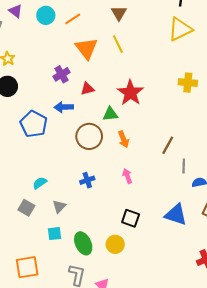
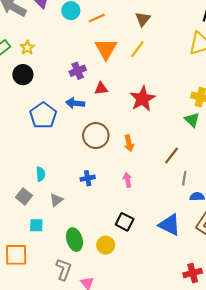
yellow line: (118, 44) -> (137, 49), turned 54
green triangle: (110, 114) -> (192, 120), moved, turned 42
cyan semicircle: (40, 183) -> (41, 174), turned 112
cyan square: (55, 234) -> (36, 225), moved

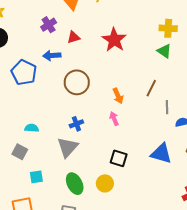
orange arrow: (129, 143) -> (118, 96), moved
cyan semicircle: (41, 174) -> (32, 128), turned -72
gray triangle: (56, 200) -> (68, 147), moved, size x1.6

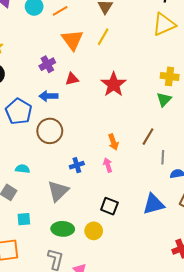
green triangle: (164, 51) -> (164, 99), turned 35
brown circle: (77, 82) -> (50, 131), moved
blue cross: (76, 124) -> (77, 165), moved
blue triangle: (161, 153) -> (154, 204), turned -35
green ellipse: (75, 184) -> (63, 229), turned -65

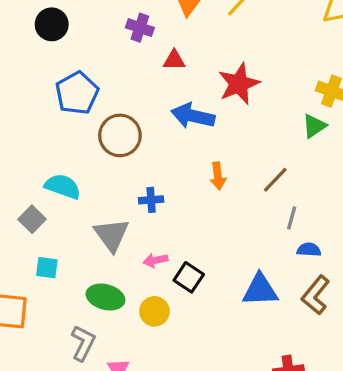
purple cross: (47, 64) -> (140, 28), turned 35
blue arrow: (48, 96) -> (193, 116), moved, size x1.4
pink arrow: (108, 165) -> (155, 260), moved, turned -96
cyan semicircle: (23, 169) -> (63, 186), size x1.5
gray triangle: (58, 191) -> (112, 235), turned -35

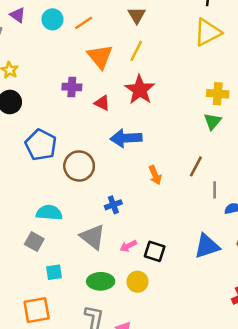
red triangle: (174, 60) -> (102, 103), turned 42
red star: (239, 84) -> (140, 90), moved

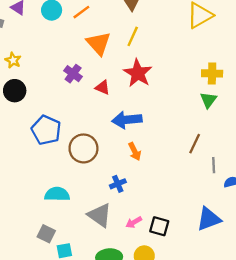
purple cross: (72, 87) -> (73, 74), turned 36
orange arrow: (155, 175) -> (135, 151), moved
gray square: (34, 242) -> (46, 234), moved

